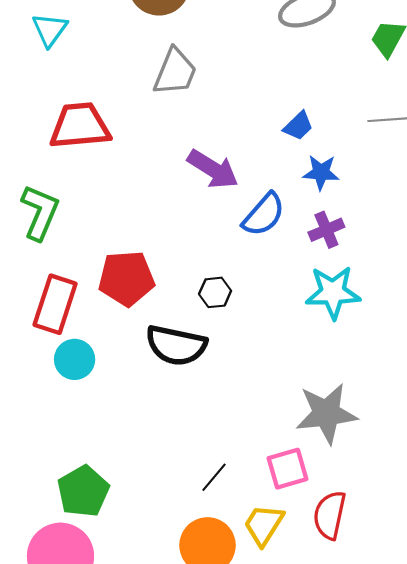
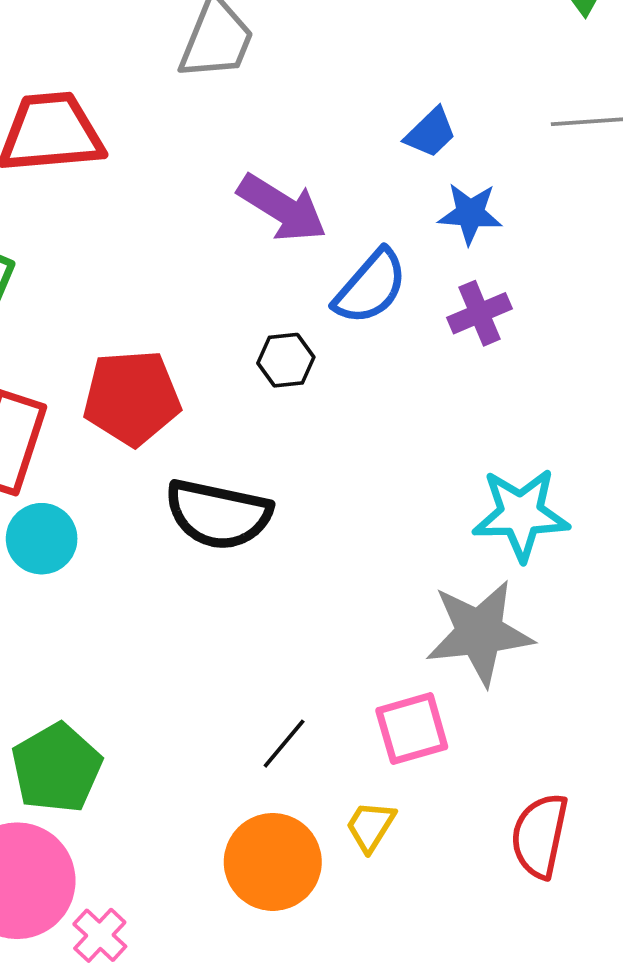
black hexagon: (215, 292) -> (286, 360), moved
cyan star: (333, 292) -> (521, 514), moved
red semicircle: (330, 515) -> (540, 836), moved
yellow trapezoid: (264, 525) -> (370, 826), size x0.7

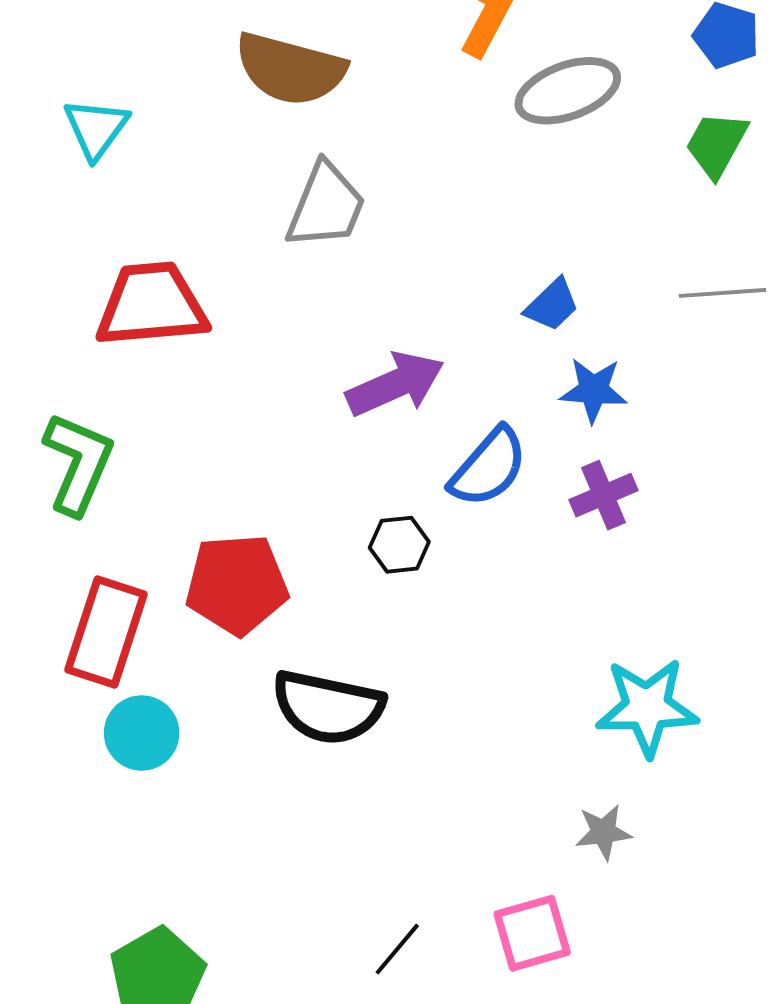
purple arrow: (282, 208) -> (395, 384), turned -56
gray star: (479, 633) -> (603, 832), size x0.5

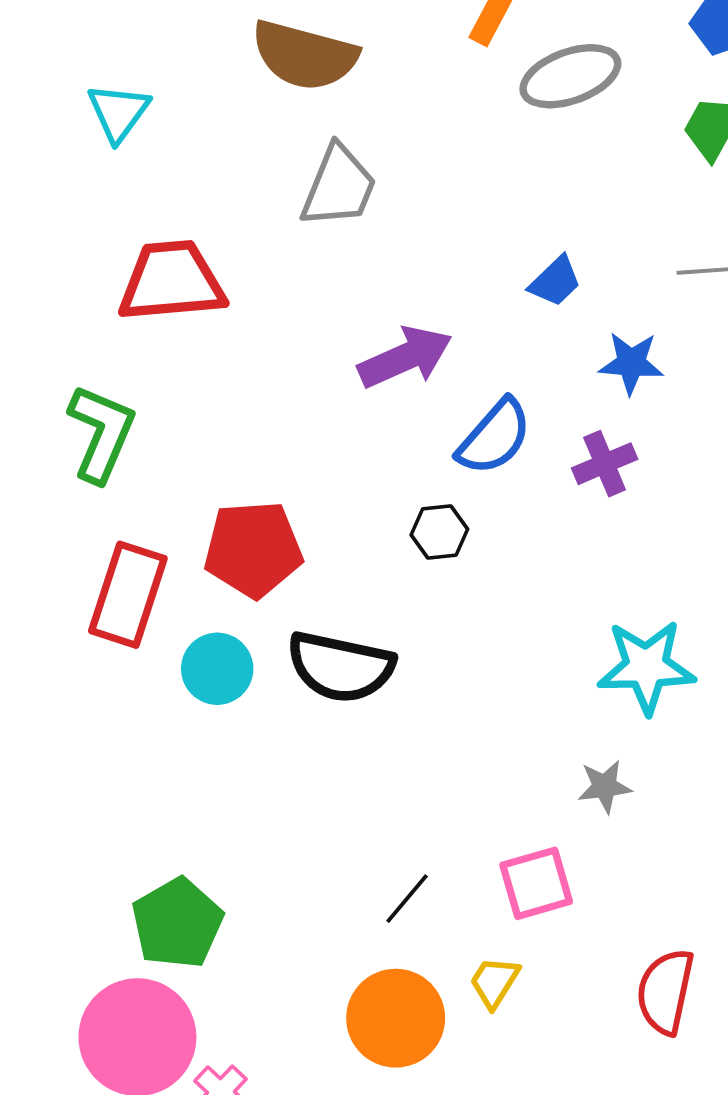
blue star: (594, 390) -> (631, 363), moved
black hexagon: (399, 545) -> (439, 532), moved
cyan circle: (142, 733) -> (217, 669), moved

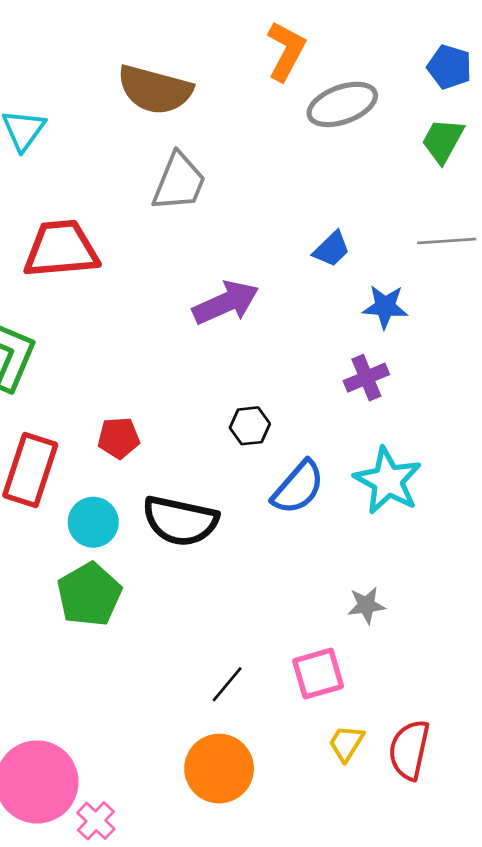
blue semicircle: (494, 437) -> (298, 487), moved
red pentagon: (253, 549) -> (119, 438), size x0.6
cyan star: (646, 667) -> (388, 481), moved, turned 30
green pentagon: (177, 923) -> (89, 595), moved
yellow trapezoid: (494, 982) -> (346, 743), moved

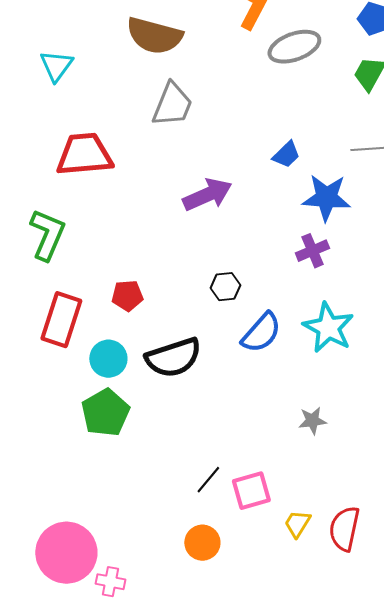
blue star: (385, 307) -> (326, 198), size x1.4
black semicircle: (180, 521) -> (173, 358), turned -30
pink square: (318, 674) -> (251, 491), moved
orange circle: (219, 769) -> (202, 543), size x0.7
pink cross: (96, 821) -> (110, 582), turned -32

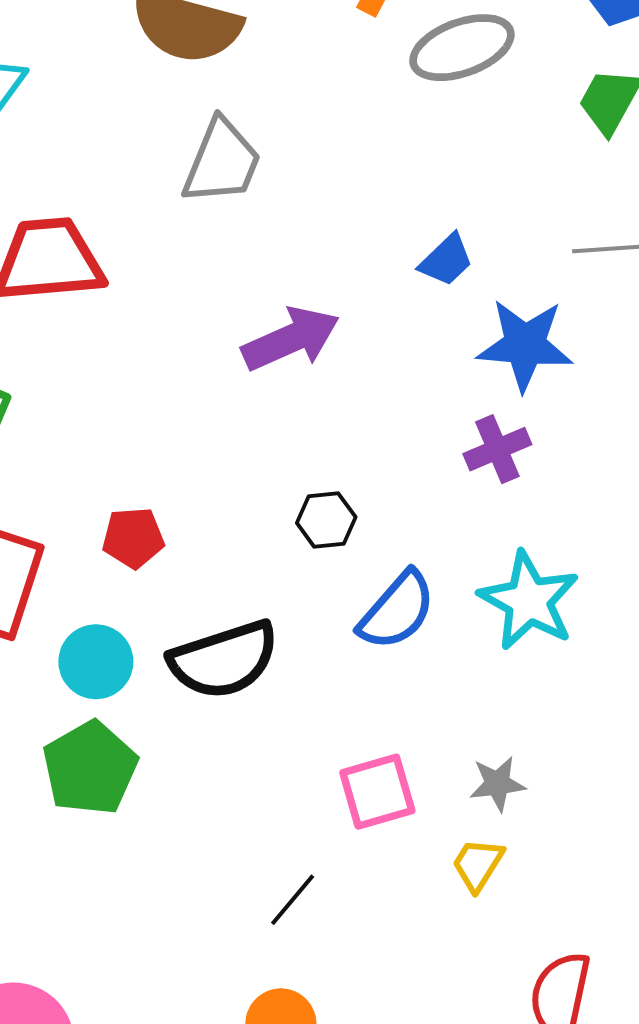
pink square: (251, 491) -> (377, 792), moved
yellow trapezoid: (297, 524) -> (478, 864), moved

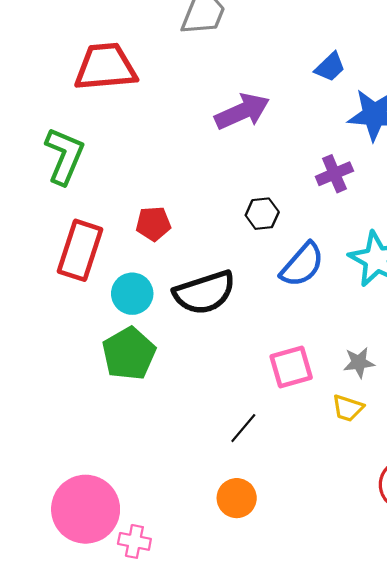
purple cross: (497, 449) -> (334, 174), moved
yellow trapezoid: (478, 864) -> (348, 408), turned -104

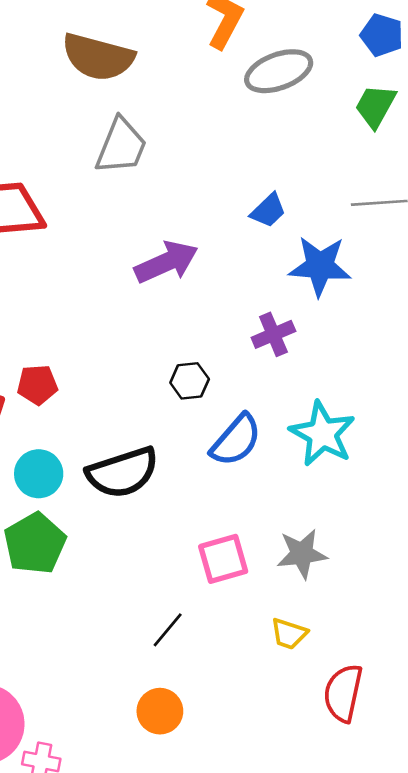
red pentagon: (153, 224) -> (37, 385), moved
gray star: (359, 363) -> (302, 554), size x1.4
yellow trapezoid: (348, 408) -> (289, 634), moved

